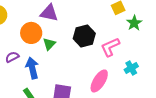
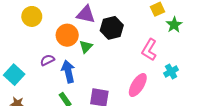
black hexagon: (84, 36) -> (112, 28), moved
pink L-shape: (110, 47) -> (149, 50), turned -35

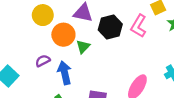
yellow circle: (32, 16) -> (43, 15), moved
pink L-shape: (149, 50) -> (139, 26), moved

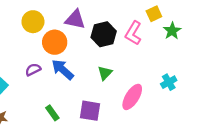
green triangle: (83, 47) -> (105, 73), moved
blue arrow: (65, 73) -> (63, 70), moved, turned -35

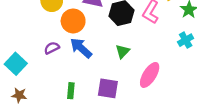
cyan cross: (169, 82) -> (186, 40), moved
green rectangle: (52, 113) -> (71, 91), turned 40

